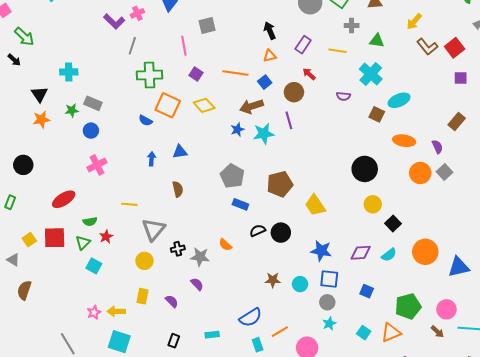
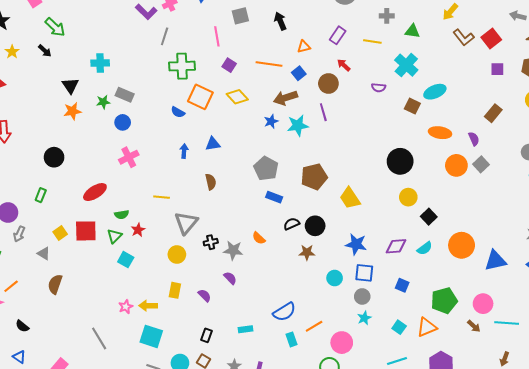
black arrow: (270, 31) -> (280, 21), moved
brown star: (273, 280) -> (307, 252), moved

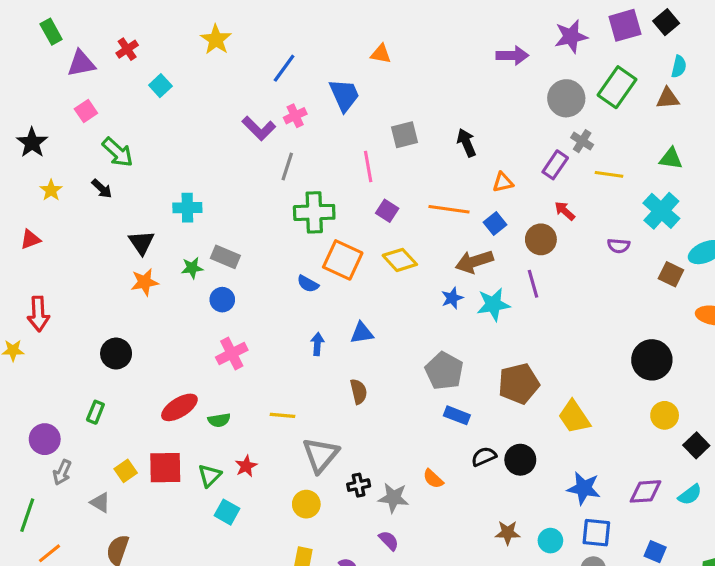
gray cross: (387, 16) -> (582, 141), moved, turned 32
green semicircle: (122, 215) -> (219, 420), moved
brown star: (307, 252) -> (508, 533), moved

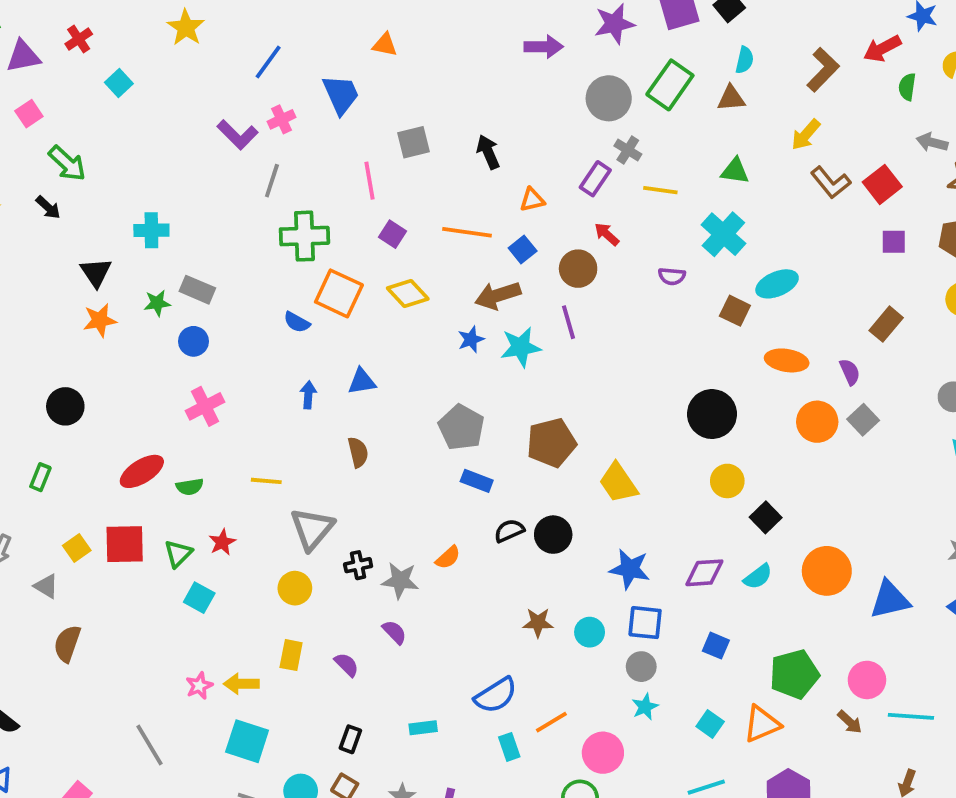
orange semicircle: (433, 479) -> (448, 558), turned -85

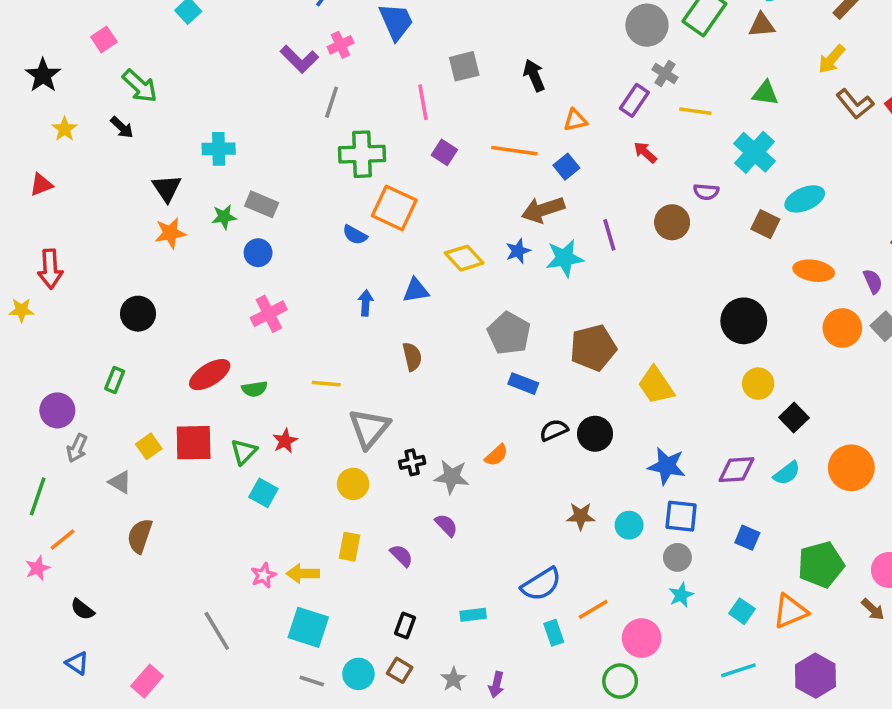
brown circle: (578, 269) -> (672, 222), moved
yellow diamond: (408, 293) -> (464, 258), moved

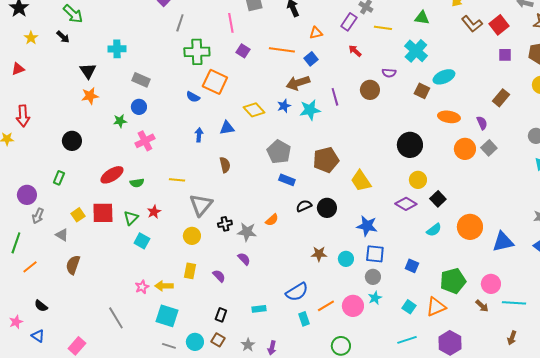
green star: (224, 217) -> (120, 121), moved
purple diamond: (737, 470) -> (406, 204), moved, turned 35
pink star: (38, 568) -> (16, 322), moved
pink circle: (642, 638) -> (353, 306), moved

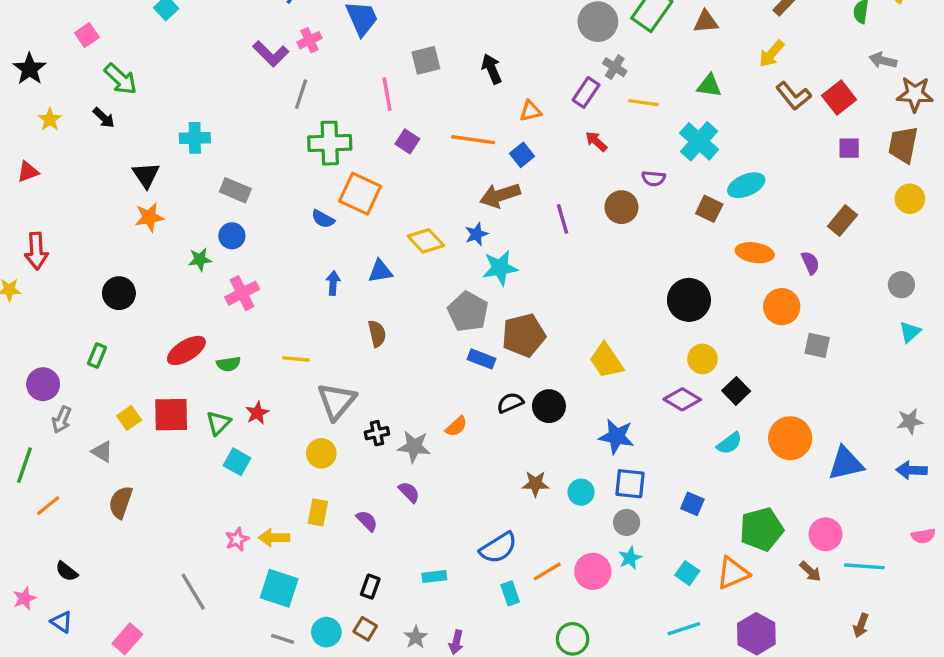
cyan star: (310, 110) -> (500, 268), moved
gray square: (489, 148) -> (817, 345), moved, turned -35
brown pentagon: (326, 160) -> (524, 335), moved

